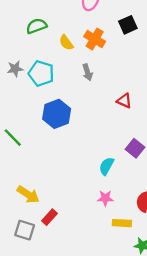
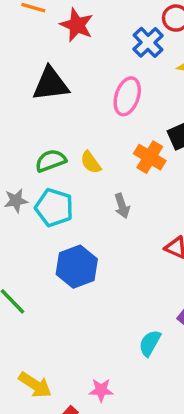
green semicircle: (36, 26) -> (51, 161), moved
orange cross: (95, 39) -> (150, 157), moved
pink star: (105, 198) -> (101, 390), moved

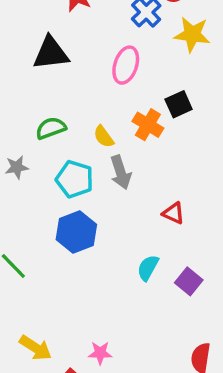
yellow semicircle: (91, 162) -> (104, 137), moved
gray arrow: (122, 206) -> (121, 172), size x1.4
cyan pentagon: (54, 208) -> (75, 179), moved
cyan semicircle: (150, 343) -> (148, 268), moved

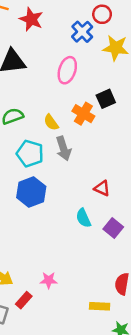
red triangle: (173, 213) -> (102, 188), moved
cyan semicircle: (148, 268) -> (83, 218), turned -54

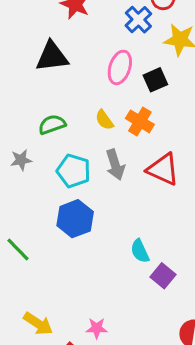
black square: (106, 99) -> (155, 80), moved
yellow semicircle: (51, 122) -> (104, 120), moved
red triangle: (102, 188) -> (163, 169), moved, size x1.6
purple square: (113, 228) -> (163, 276), moved

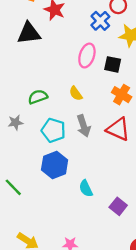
black triangle: (52, 57) -> (29, 33), moved
black square: (155, 80) -> (113, 64), turned 36
orange cross: (140, 121) -> (122, 95), moved
cyan semicircle: (140, 251) -> (86, 188), moved

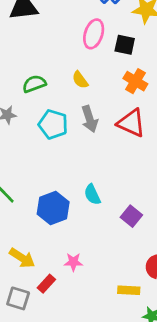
blue hexagon: (55, 165) -> (53, 208), moved

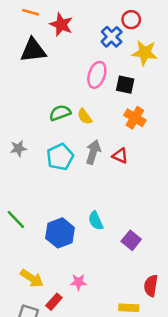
green semicircle: (34, 84) -> (60, 113), moved
gray arrow: (90, 119) -> (93, 152), turned -145
red triangle: (131, 123) -> (120, 156), moved, size x0.6
cyan pentagon: (53, 124) -> (60, 157), turned 30

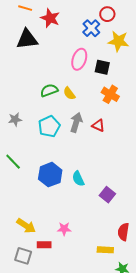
green line: (16, 219) -> (13, 162), moved
blue hexagon: (60, 233) -> (50, 175), moved
red rectangle: (54, 302) -> (44, 245), turned 48

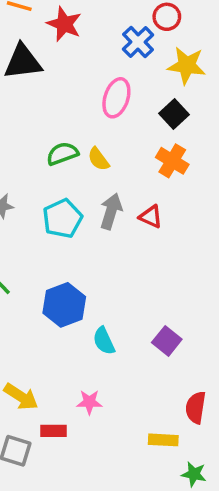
black square: (102, 67) -> (174, 114), moved, turned 35
cyan semicircle: (78, 179) -> (104, 341), moved

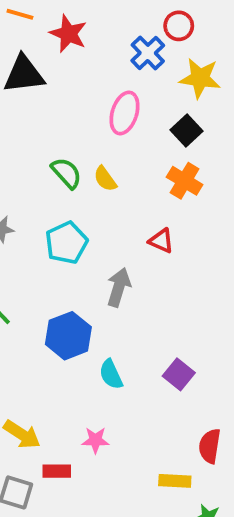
green semicircle: (62, 154) -> (66, 173), turned 68
gray arrow: (111, 211) -> (119, 287), moved

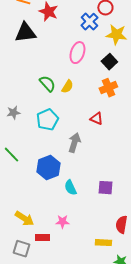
yellow semicircle: (105, 179) -> (67, 87), turned -112
orange cross: (185, 181) -> (108, 88), turned 36
purple square: (179, 374) -> (105, 188), turned -35

